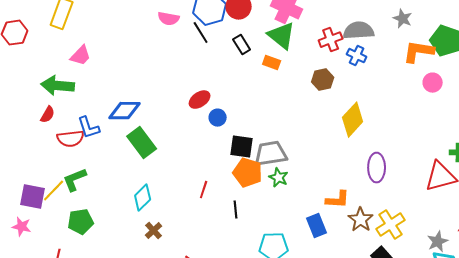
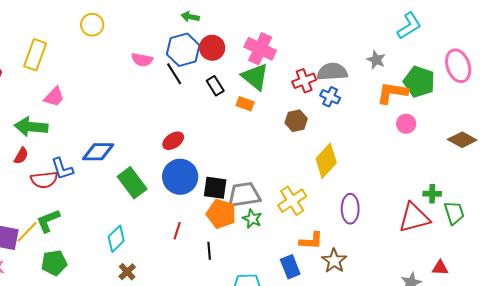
blue circle: (218, 118) -> (180, 177), moved, size x2.0
green rectangle: (142, 143) -> (132, 183), moved
yellow cross: (391, 225) -> (292, 201), moved

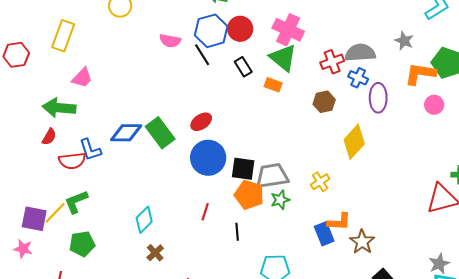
green rectangle: (132, 183) -> (160, 133), moved
yellow cross: (292, 201) -> (320, 182), size x0.7
purple ellipse: (350, 209) -> (378, 98), moved
green star: (252, 219) -> (280, 200), turned 30
blue rectangle: (290, 267) -> (324, 234), moved

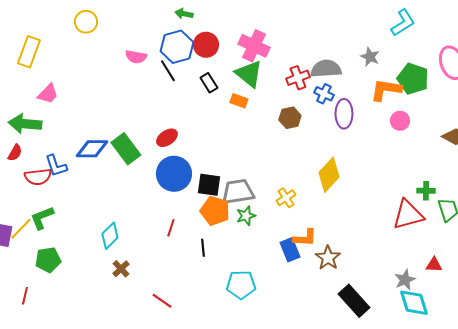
yellow diamond: (354, 142) -> (329, 175), moved

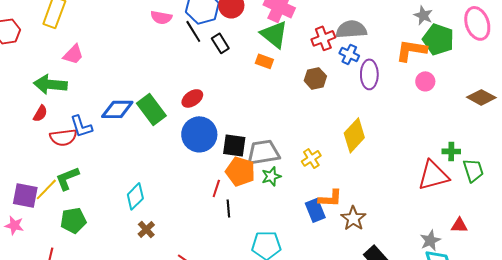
gray star: (370, 57) -> (423, 15), moved
black rectangle: (209, 83) -> (220, 43), moved
red line: (171, 228) -> (216, 188), moved

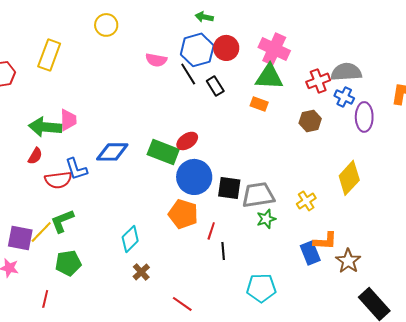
green triangle: (274, 34) -> (269, 77), turned -36
pink trapezoid: (73, 54) -> (68, 120), moved, turned -45
green rectangle: (151, 109) -> (163, 152), moved, turned -32
orange pentagon: (240, 171) -> (183, 214), moved

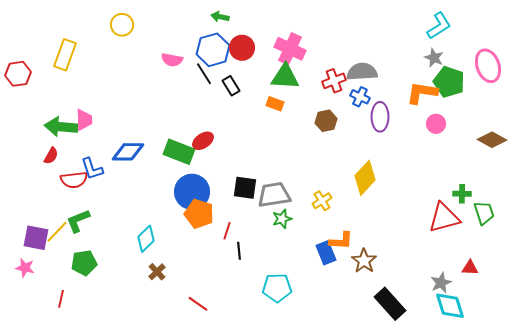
blue circle: (194, 177) -> (192, 192), moved

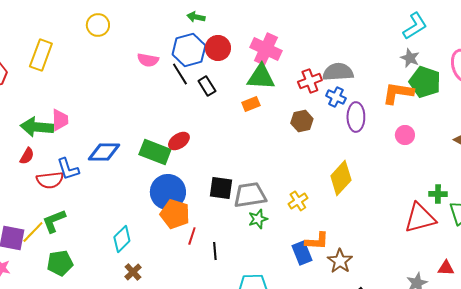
orange rectangle: (275, 104) -> (251, 104), turned -42
pink circle: (436, 124) -> (405, 135), moved
red line: (227, 231) -> (192, 236), moved

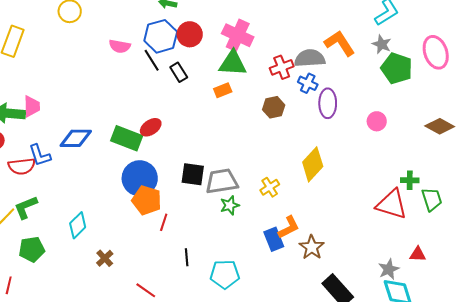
orange L-shape: (398, 93) -> (340, 43), moved, turned 48
red triangle: (420, 218) -> (392, 204), turned 32
cyan diamond: (122, 239) -> (78, 225), moved
orange L-shape: (317, 241) -> (289, 227), turned -30
black line: (215, 251) -> (187, 257), moved

